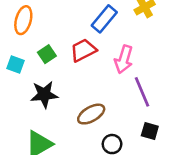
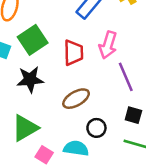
red trapezoid: (83, 50) -> (73, 53), moved, turned 116
green square: (47, 54) -> (33, 40), size x1.6

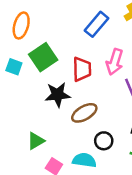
black star: (30, 79) -> (58, 95), moved
green triangle: (25, 128) -> (36, 141), size x0.7

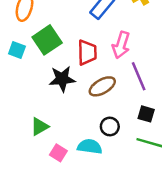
brown ellipse: (84, 113) -> (102, 86), moved

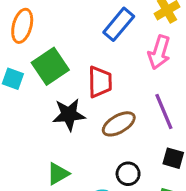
pink arrow: (121, 45) -> (159, 52), moved
green triangle: (40, 127) -> (58, 174), moved

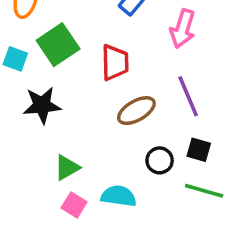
black star: (69, 115) -> (42, 105), moved
black circle: (128, 174) -> (160, 160), moved

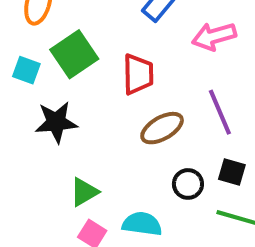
pink arrow: (183, 29) -> (214, 36), turned 57

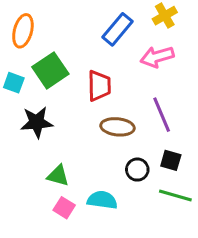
brown ellipse: (162, 128) -> (117, 127), turned 36
green triangle: (84, 192) -> (58, 176), turned 45

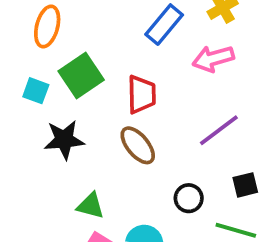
purple line: (162, 115) -> (219, 130), turned 76
brown ellipse: (117, 127) -> (138, 145), moved, turned 44
black square: (171, 160) -> (245, 185), moved, turned -30

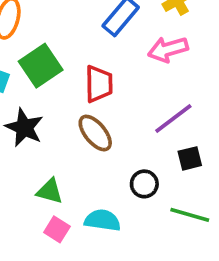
black star: (64, 140) -> (24, 128), turned 30
black square: (245, 185) -> (190, 158), moved

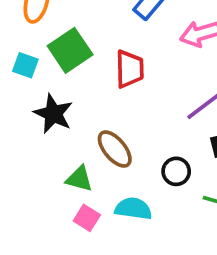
brown ellipse: (95, 133) -> (115, 149), moved

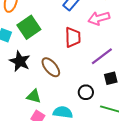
red trapezoid: (130, 69) -> (73, 37), moved
brown ellipse: (115, 149) -> (51, 67), moved

